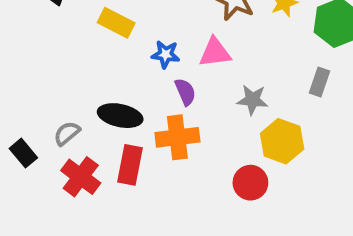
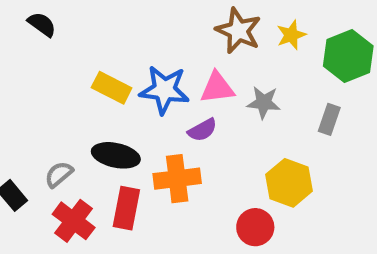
yellow rectangle: (116, 23) -> (112, 88), moved
blue star: (166, 54) -> (164, 90), size x1.6
purple semicircle: (185, 92) -> (202, 130), moved, turned 84
gray star: (252, 100) -> (264, 103), moved

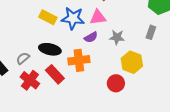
gray star: (264, 103) -> (117, 37), moved
red rectangle: (126, 208) -> (55, 74), turned -54

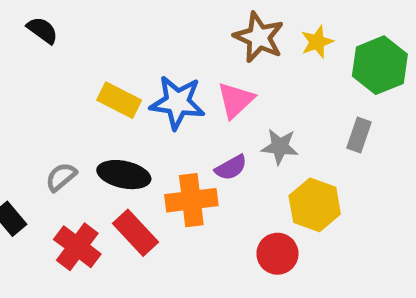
pink triangle: (98, 17) -> (236, 100), turned -36
purple semicircle: (91, 37) -> (231, 168), moved
gray semicircle: (23, 58) -> (61, 177), moved

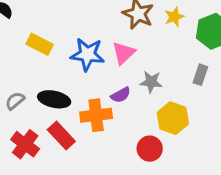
yellow rectangle: (119, 100) -> (40, 44), moved

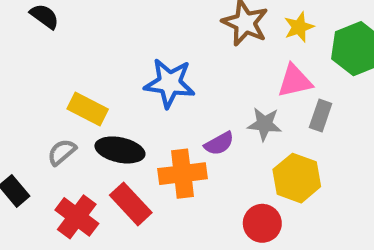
yellow rectangle: (40, 44) -> (88, 109), moved
pink triangle: (124, 53) -> (295, 81), moved, turned 30
gray rectangle: (200, 75) -> (321, 115), moved

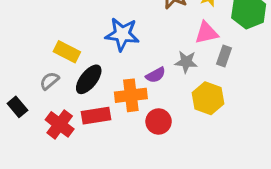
black ellipse: (120, 150) -> (89, 79), turned -64
red rectangle: (131, 204) -> (96, 116), turned -56
red circle: (262, 223) -> (159, 121), moved

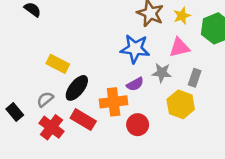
blue star: (122, 34) -> (135, 49), moved
gray rectangle: (224, 56) -> (195, 78), moved
gray semicircle: (49, 81) -> (45, 99), moved
red rectangle: (96, 116) -> (83, 120), turned 40

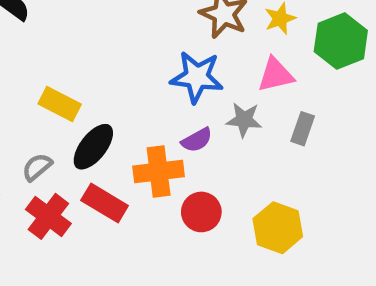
yellow hexagon: (181, 104) -> (278, 228), moved

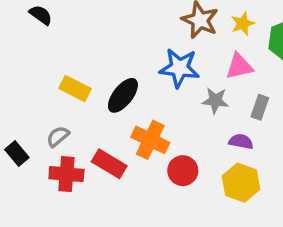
purple semicircle: (197, 140) -> (241, 142), moved, turned -140
black ellipse: (93, 147) -> (123, 95), moved
orange cross: (159, 171) -> (150, 140), turned 33
red cross: (48, 216) -> (66, 174), turned -32

